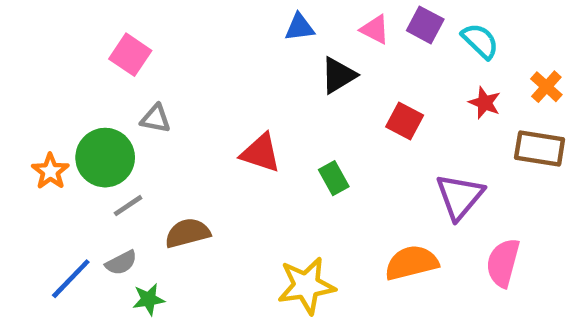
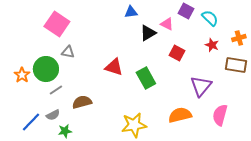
pink triangle: (375, 30) -> (167, 24), moved
pink square: (130, 55) -> (57, 24), size x1.4
orange cross: (546, 87) -> (239, 38), turned 32
green rectangle: (334, 178) -> (146, 78), size x1.5

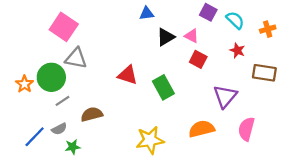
pink triangle: (167, 24) -> (191, 36), moved
orange cross: (239, 38) -> (268, 29), moved
gray triangle: (68, 52) -> (76, 58), size x1.5

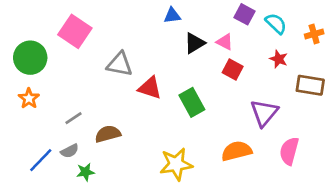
gray triangle: (76, 58) -> (120, 64), moved
green circle: (51, 77) -> (30, 58), moved

